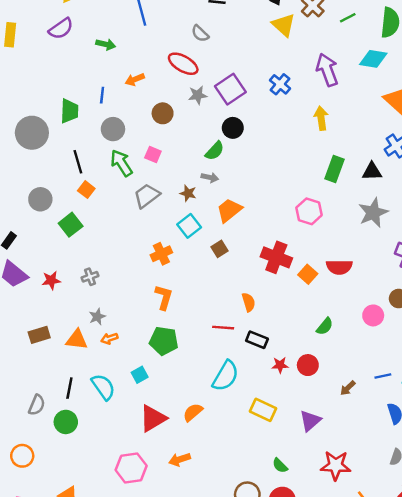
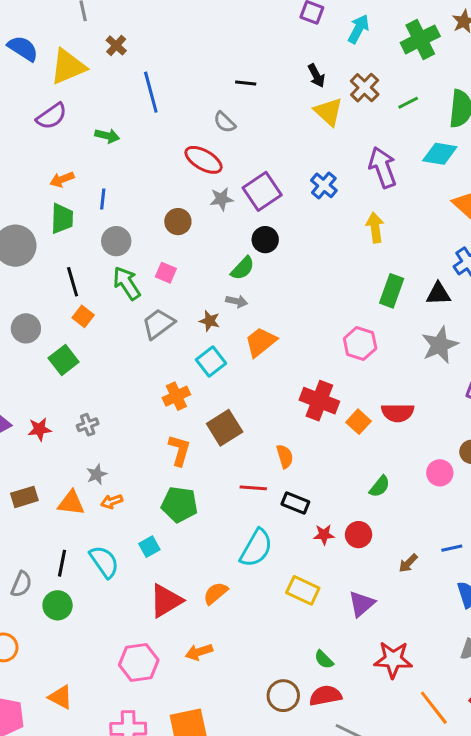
orange arrow: (135, 79) -> (62, 179), moved
brown square: (219, 249) -> (225, 428), moved, size x1.6

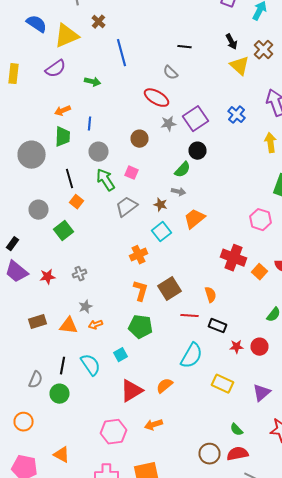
brown square: (225, 428) -> (170, 289), moved

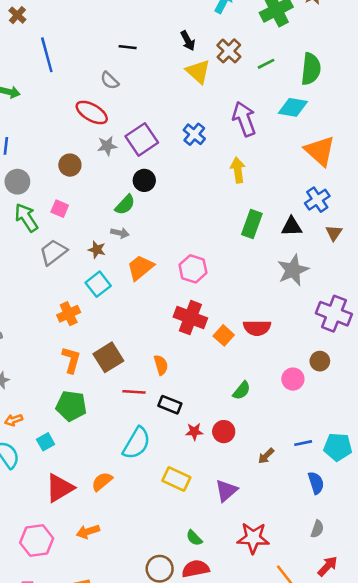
pink hexagon: (260, 220) -> (193, 269), moved
orange arrow: (96, 325) -> (14, 420), moved

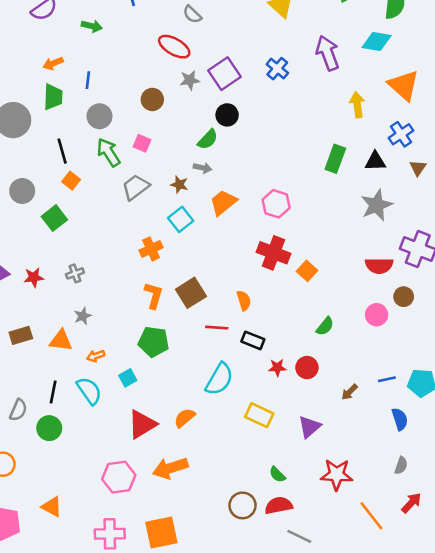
yellow arrow: (238, 170) -> (357, 105), moved
red semicircle: (257, 328) -> (379, 266), moved
orange arrow: (88, 532) -> (170, 468), size x1.5

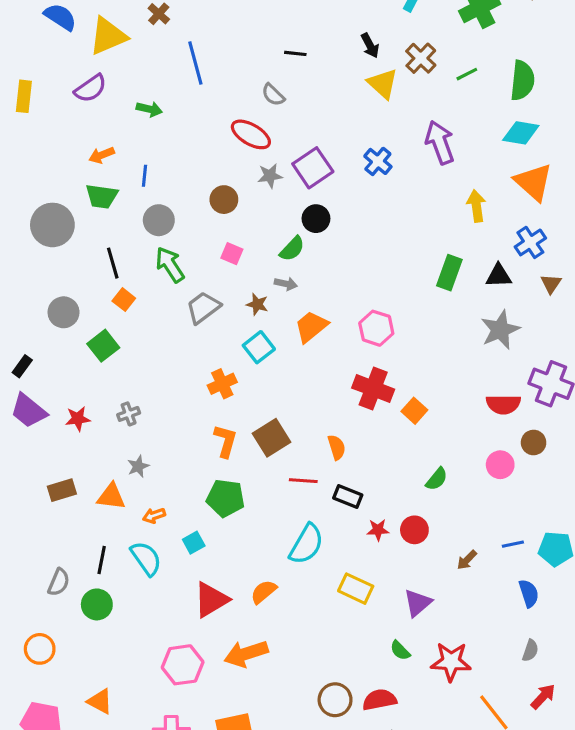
cyan diamond: (377, 41) -> (521, 133), moved
green trapezoid: (53, 97) -> (102, 196), turned 96
pink square: (142, 143) -> (232, 254), moved
green semicircle: (277, 475) -> (400, 651), moved

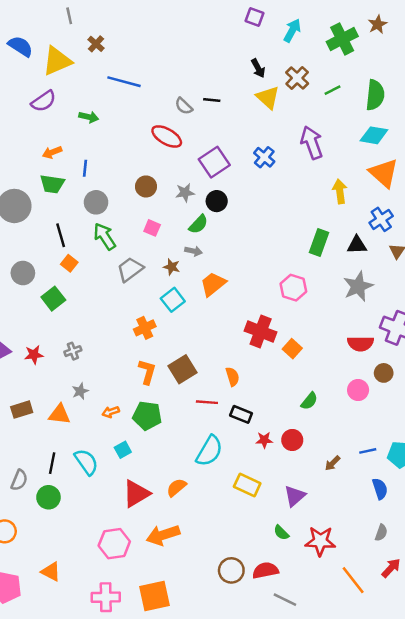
black line: (295, 53) -> (212, 100), moved
blue line: (195, 63) -> (124, 82), turned -60
gray star: (270, 176) -> (185, 193), moved
pink hexagon: (376, 328) -> (293, 288), moved
orange arrow: (154, 516) -> (111, 412), moved

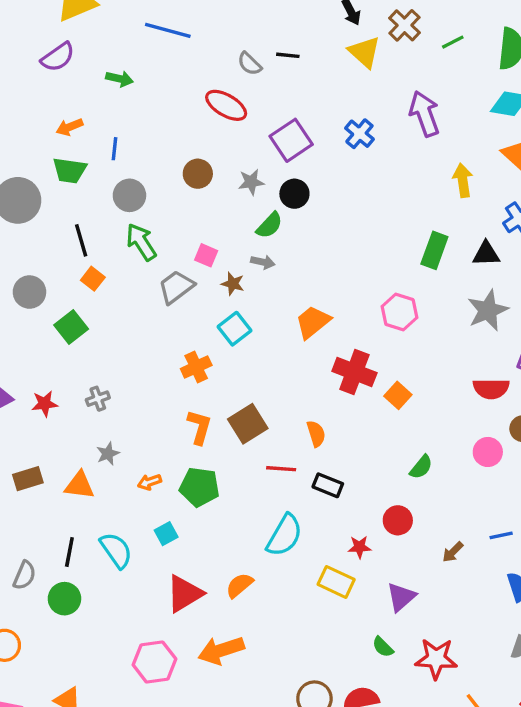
pink square: (152, 228) -> (206, 255), moved
orange trapezoid: (213, 284) -> (313, 322), moved
red star: (264, 440) -> (359, 547), moved

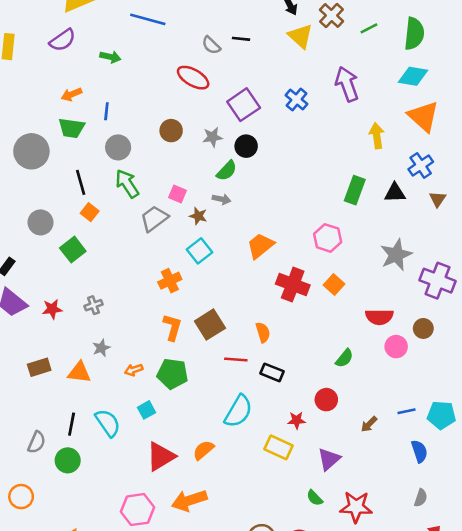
gray star: (488, 310) -> (396, 255), moved
red semicircle: (491, 389) -> (379, 317), moved
orange square: (398, 395) -> (334, 284), moved

